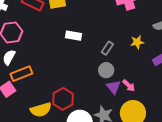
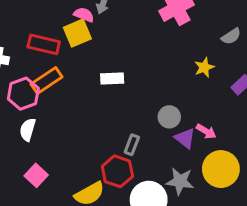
gray rectangle: (107, 48) -> (132, 145), moved
orange rectangle: (21, 74) -> (47, 81), moved

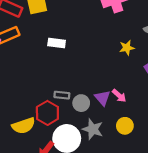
gray circle: (169, 117) -> (81, 103), moved
gray rectangle: (132, 145) -> (62, 95), turned 64
yellow circle: (221, 169) -> (125, 126), size x0.6

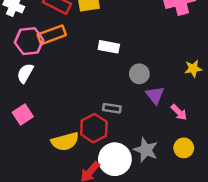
yellow star: (127, 48) -> (193, 69), moved
purple triangle: (102, 98) -> (155, 95), moved
gray circle: (81, 103) -> (139, 74), moved

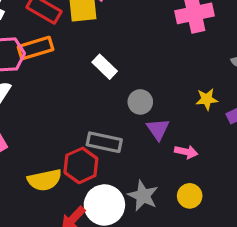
white rectangle: (109, 47) -> (105, 67), turned 30
gray rectangle: (112, 108) -> (104, 142), size x1.5
pink arrow: (179, 112) -> (186, 152), turned -36

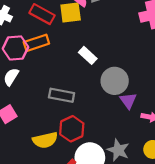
gray circle: (140, 102) -> (115, 81), size x1.5
gray rectangle: (104, 142) -> (62, 95), moved

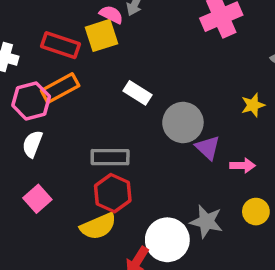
red hexagon: (72, 129) -> (113, 193), moved

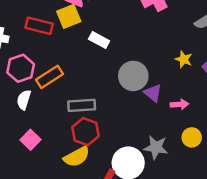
orange rectangle: (60, 88) -> (49, 77), moved
white rectangle: (137, 93) -> (99, 40), moved
yellow star: (253, 105) -> (184, 59), turned -30

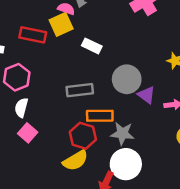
orange rectangle: (49, 77) -> (100, 116), moved, turned 35
gray rectangle: (82, 105) -> (80, 90), moved
pink square: (30, 140) -> (28, 133), moved
gray star: (156, 147) -> (122, 133), moved

